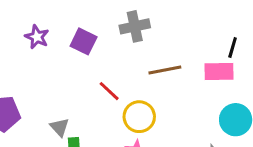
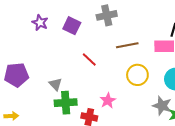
yellow circle: (139, 117) -> (137, 75), moved

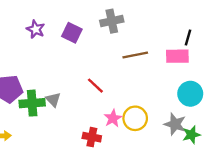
red line: (89, 60) -> (95, 86), moved
yellow circle: (137, 75) -> (135, 118), moved
green cross: (66, 103) -> (32, 103), moved

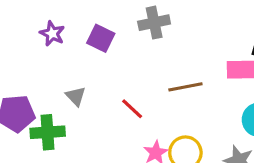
brown line: (135, 55) -> (185, 87), moved
gray triangle: (53, 100) -> (76, 96), moved

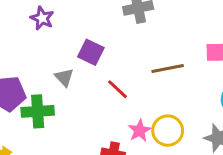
purple square: (101, 38) -> (91, 52), moved

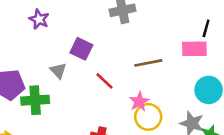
pink star: (140, 131) -> (139, 101), moved

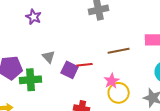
purple square: (81, 49) -> (70, 70), moved
red line: (105, 81) -> (85, 65), turned -49

